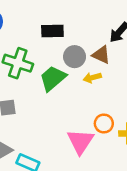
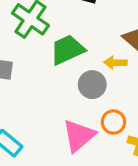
gray circle: (75, 57) -> (92, 85), moved

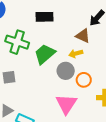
orange circle: (113, 122) -> (84, 80), moved

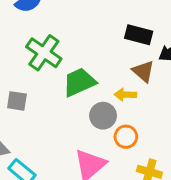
black rectangle: (44, 17) -> (139, 35), moved

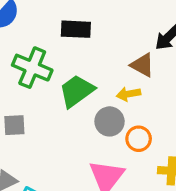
black rectangle: (139, 35) -> (76, 29), moved

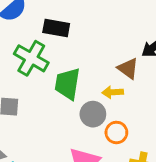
black rectangle: (76, 29) -> (56, 28), moved
green trapezoid: (77, 91) -> (67, 84), turned -52

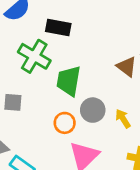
yellow arrow: (113, 92) -> (123, 119), moved, turned 60
orange circle: (116, 132) -> (65, 123), moved

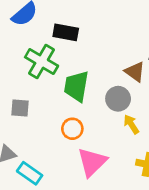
gray circle: (93, 110) -> (118, 99), moved

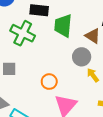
green trapezoid: (76, 86) -> (63, 26), moved

